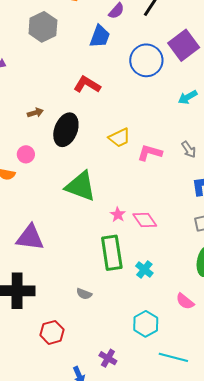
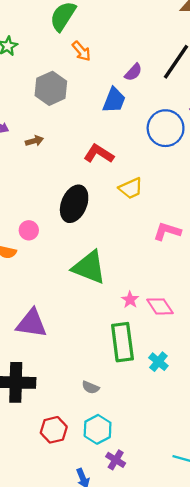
brown arrow: (35, 113) -> (34, 141), moved
yellow trapezoid: (119, 138) -> (131, 188), moved
cyan hexagon: (146, 324) -> (98, 429), moved

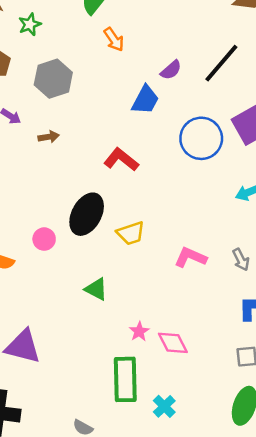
gray hexagon: (51, 88) -> (53, 79), moved
yellow trapezoid: (131, 188) -> (131, 233), moved
pink circle: (29, 230) -> (44, 239), moved
green triangle: (89, 267) -> (96, 289), size x0.6

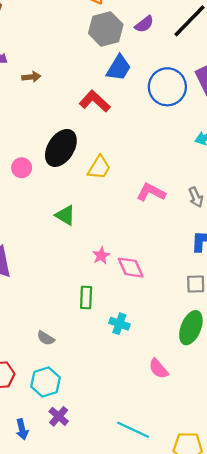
gray hexagon: (53, 79) -> (106, 29), moved
blue trapezoid: (145, 100) -> (119, 68), moved
yellow trapezoid: (131, 233) -> (99, 167), turned -44
green rectangle: (125, 379) -> (86, 298), size x0.6
cyan cross: (164, 406) -> (119, 324), turned -30

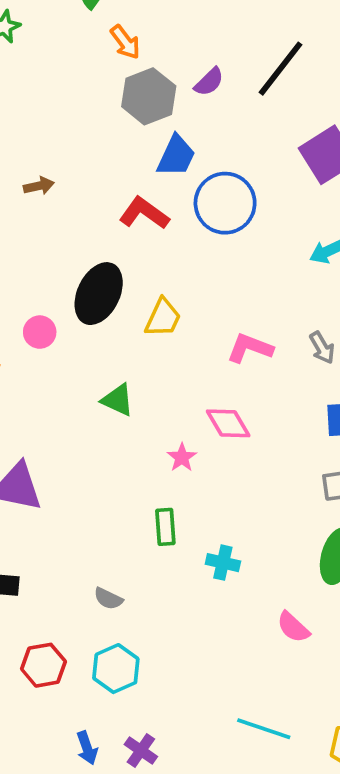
blue circle: (167, 87) -> (225, 203), moved
pink diamond: (131, 268) -> (228, 423), moved
purple cross: (59, 416) -> (141, 750), moved

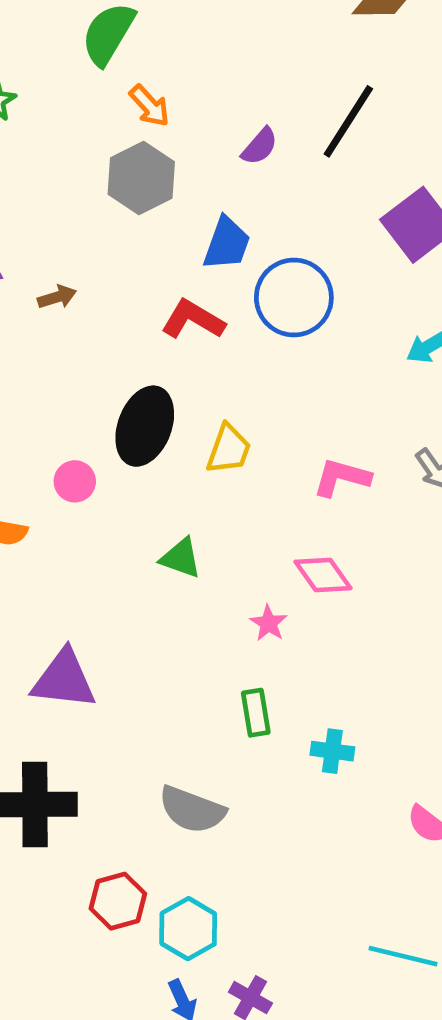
gray hexagon: (149, 96) -> (141, 178), moved
gray semicircle: (108, 599) -> (192, 810), size x1.8
cyan hexagon: (116, 669) -> (188, 929), moved

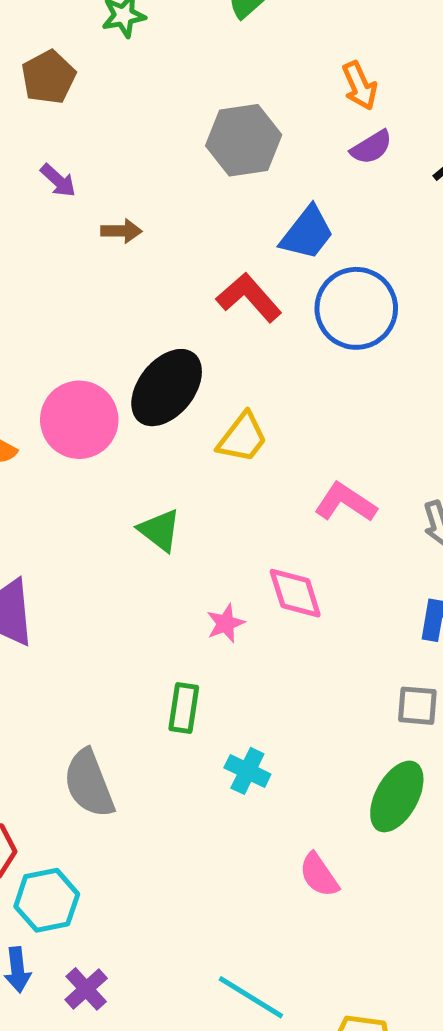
orange arrow: (150, 106) -> (360, 86), moved
pink circle: (75, 481) -> (79, 420), size x1.8
gray semicircle: (192, 810) -> (89, 784), turned 30

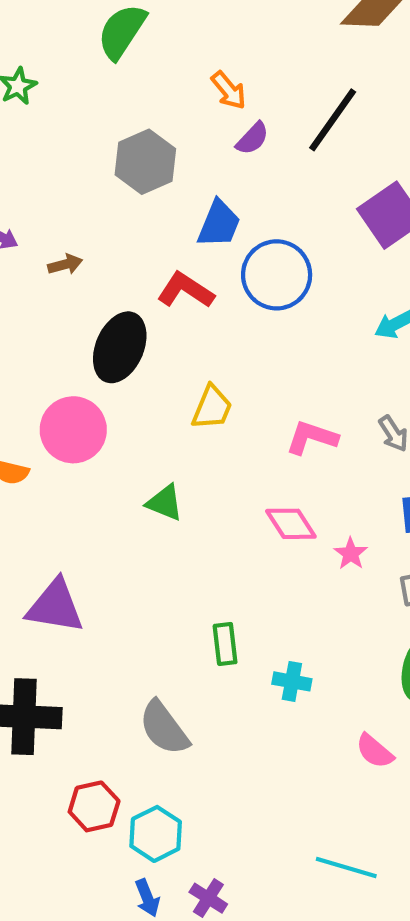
black ellipse: (167, 388) -> (120, 347), moved
pink star: (226, 623) -> (351, 554), moved

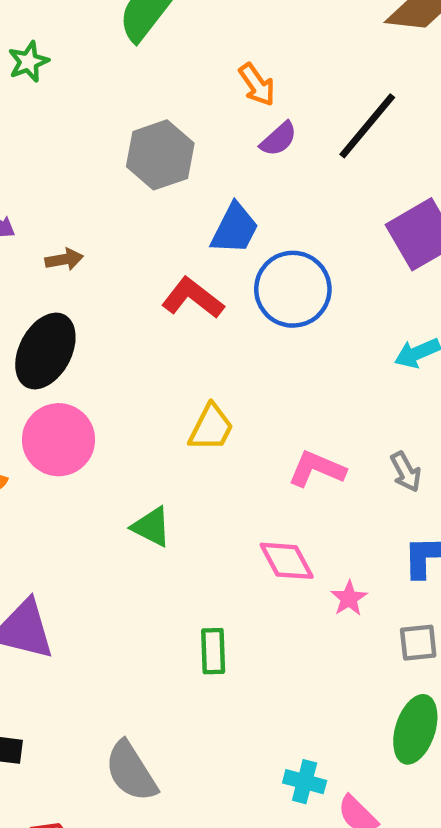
black ellipse: (120, 347) -> (45, 351), moved
green rectangle: (225, 644) -> (213, 651), moved
cyan cross: (292, 681) -> (305, 782), moved

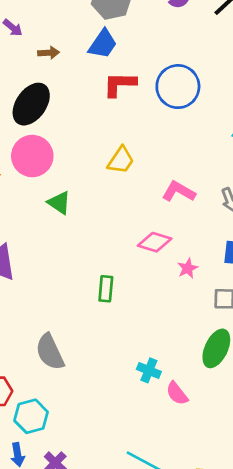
blue trapezoid: (235, 229) -> (103, 44), moved
red L-shape: (193, 298) -> (120, 84), turned -44
green triangle: (151, 527) -> (59, 203), moved
pink diamond: (287, 561) -> (155, 242), turned -52

